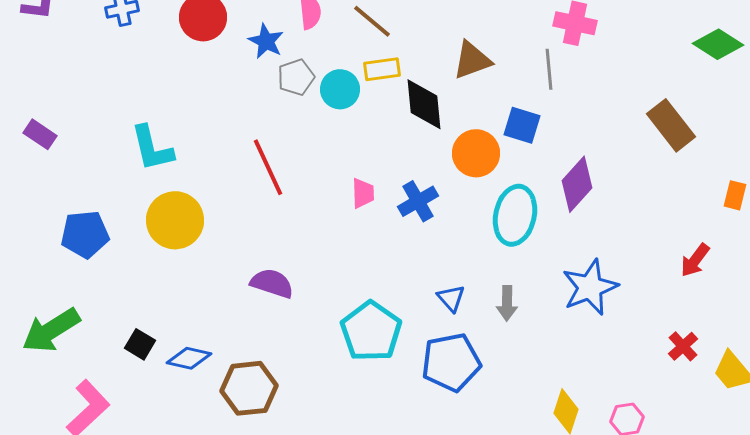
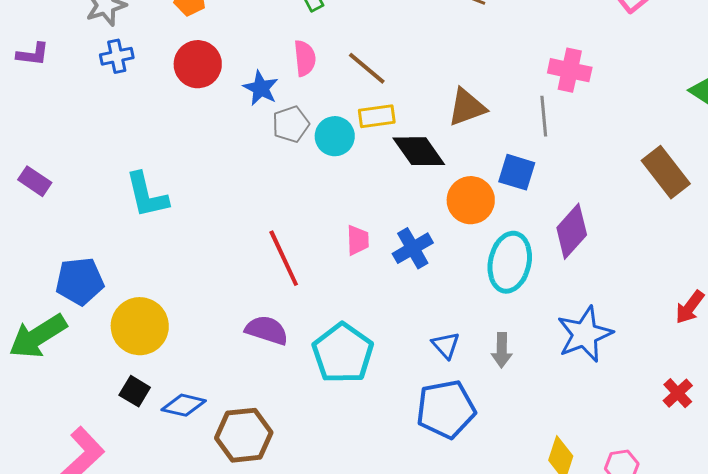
black diamond: (424, 104) -> (419, 151), turned -30
red line: (268, 167) -> (284, 258), moved
yellow circle: (175, 220) -> (140, 326), moved
green arrow: (51, 330) -> (38, 336), moved
cyan pentagon: (371, 331) -> (343, 353), moved

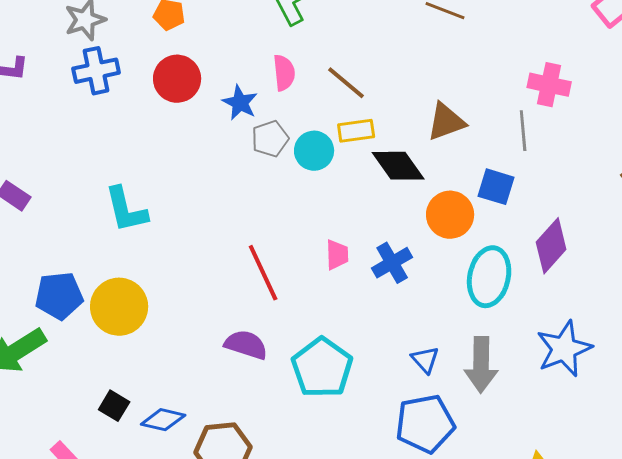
blue cross: (117, 56) -> (96, 71), size x1.4
yellow circle: (140, 326) -> (119, 307), moved
gray arrow: (502, 350) -> (481, 365), size x1.6

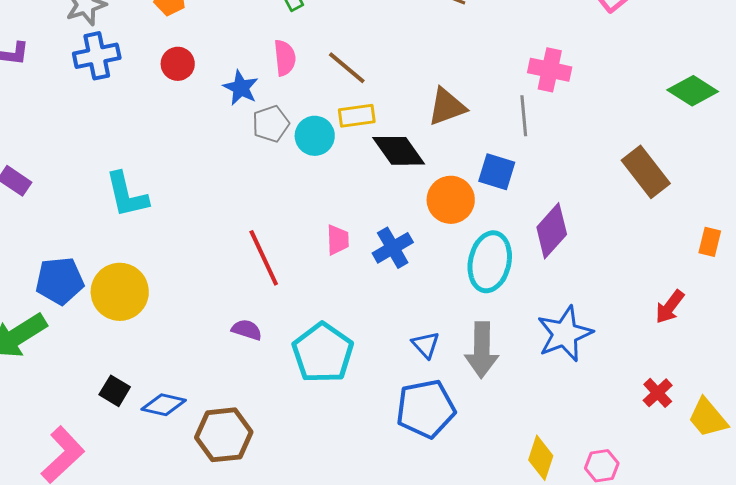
red circle: (177, 79) -> (178, 64), size x0.7
purple semicircle: (246, 345) -> (247, 330), size x0.7

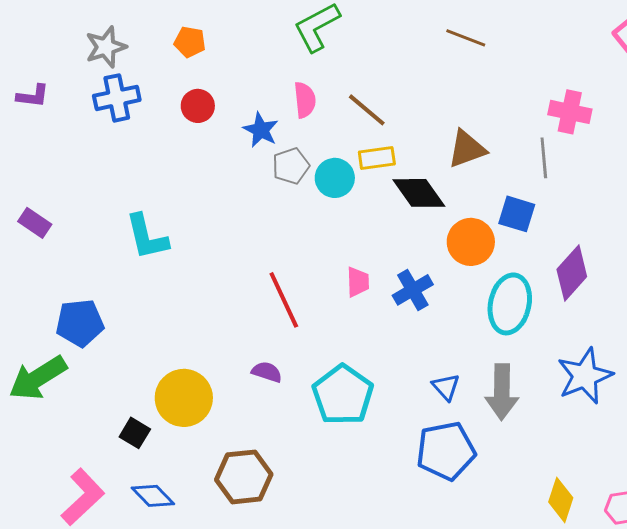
yellow circle: (120, 292) -> (184, 398), moved
blue diamond: (164, 405) -> (153, 496), moved, turned 33

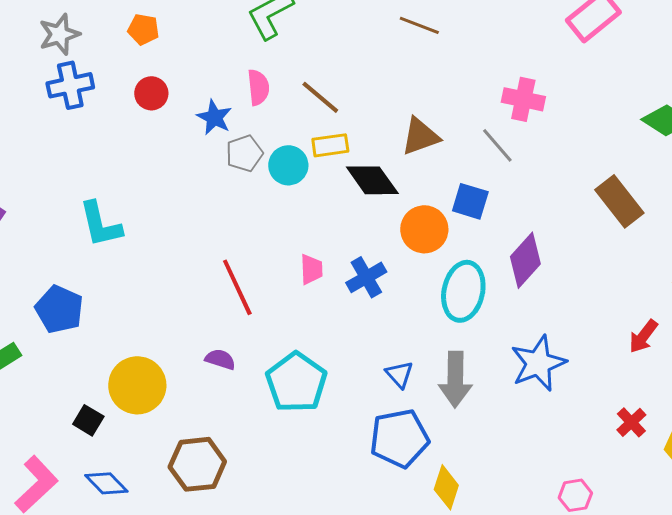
gray line: (544, 158) -> (497, 145), turned -36
blue pentagon: (80, 323) -> (59, 309), moved, turned 30
yellow diamond: (561, 500) -> (446, 487), moved

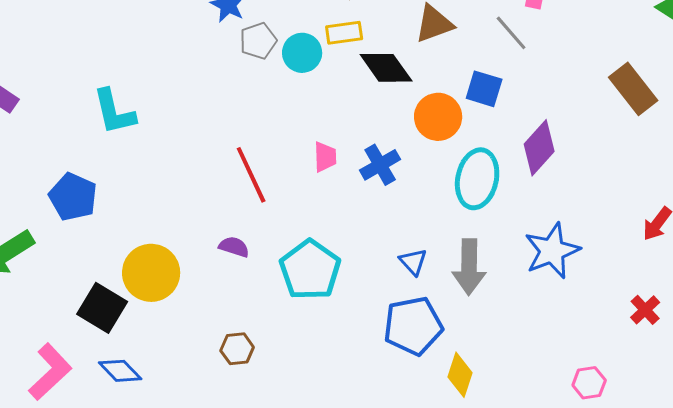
black square: (88, 420) -> (102, 308), size x1.6
brown hexagon: (197, 464) -> (237, 349), moved, size x0.6

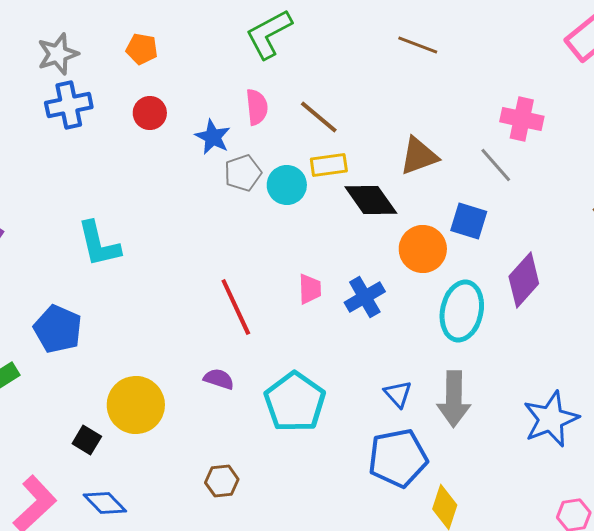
blue star: (552, 251) -> (551, 419), moved
black square: (102, 308) -> (87, 440), size x0.6

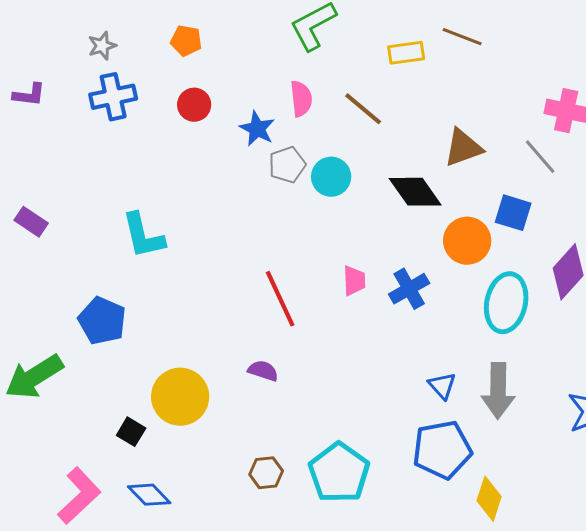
gray star: (58, 54) -> (102, 46), size x0.7
yellow rectangle: (329, 165) -> (406, 53), moved
cyan pentagon: (295, 402) -> (339, 473), moved

